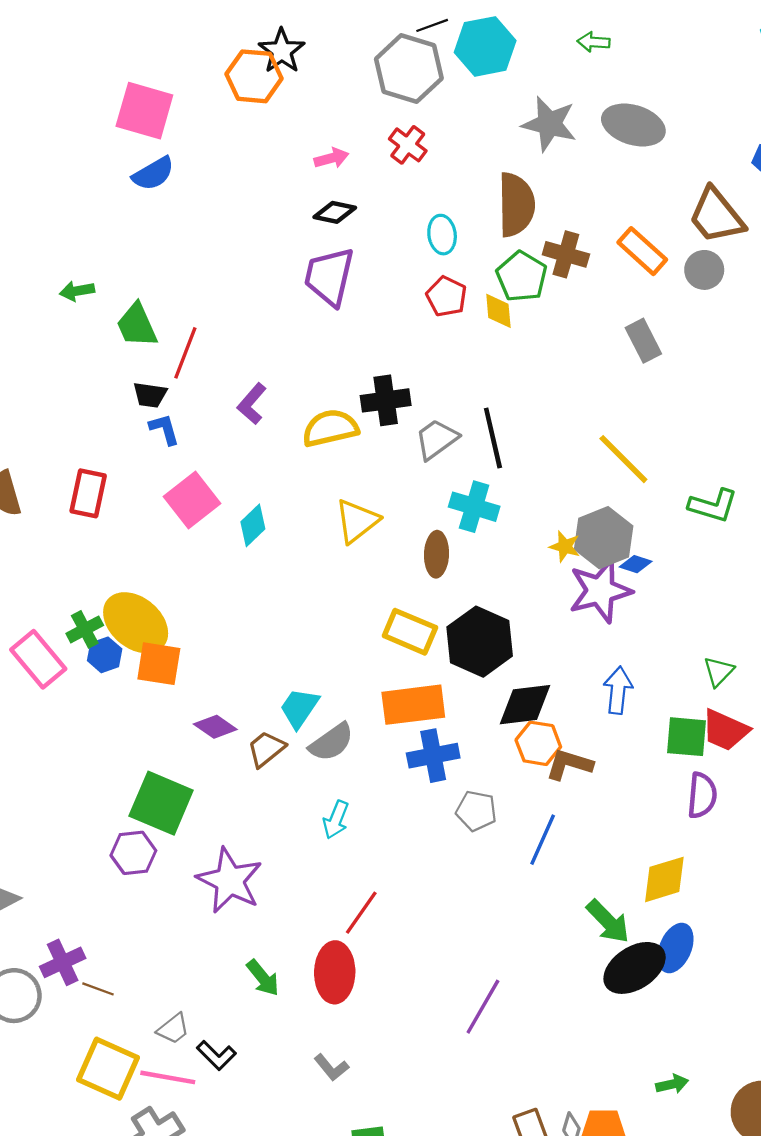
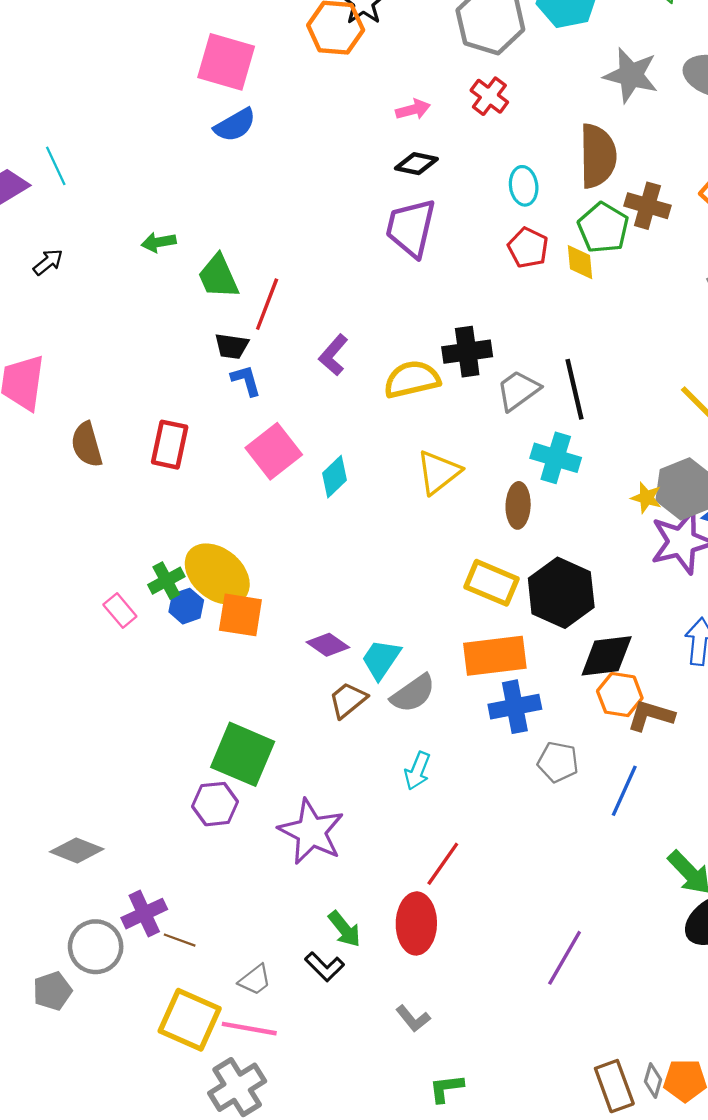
pink rectangle: (38, 659) -> (120, 610), size x0.6
purple diamond: (215, 727) -> (328, 645), moved
black L-shape: (216, 1055) -> (325, 967), moved

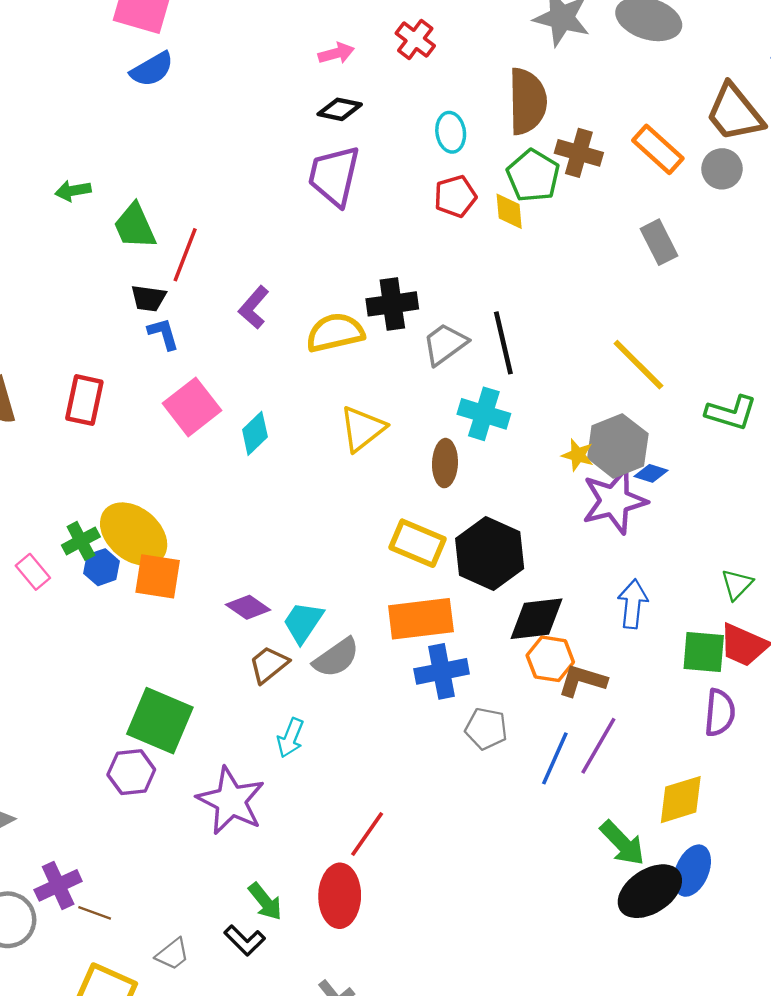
red pentagon: (528, 248) -> (455, 196), turned 30
cyan arrow: (417, 771) -> (290, 738), moved
purple line: (565, 958) -> (598, 746), moved

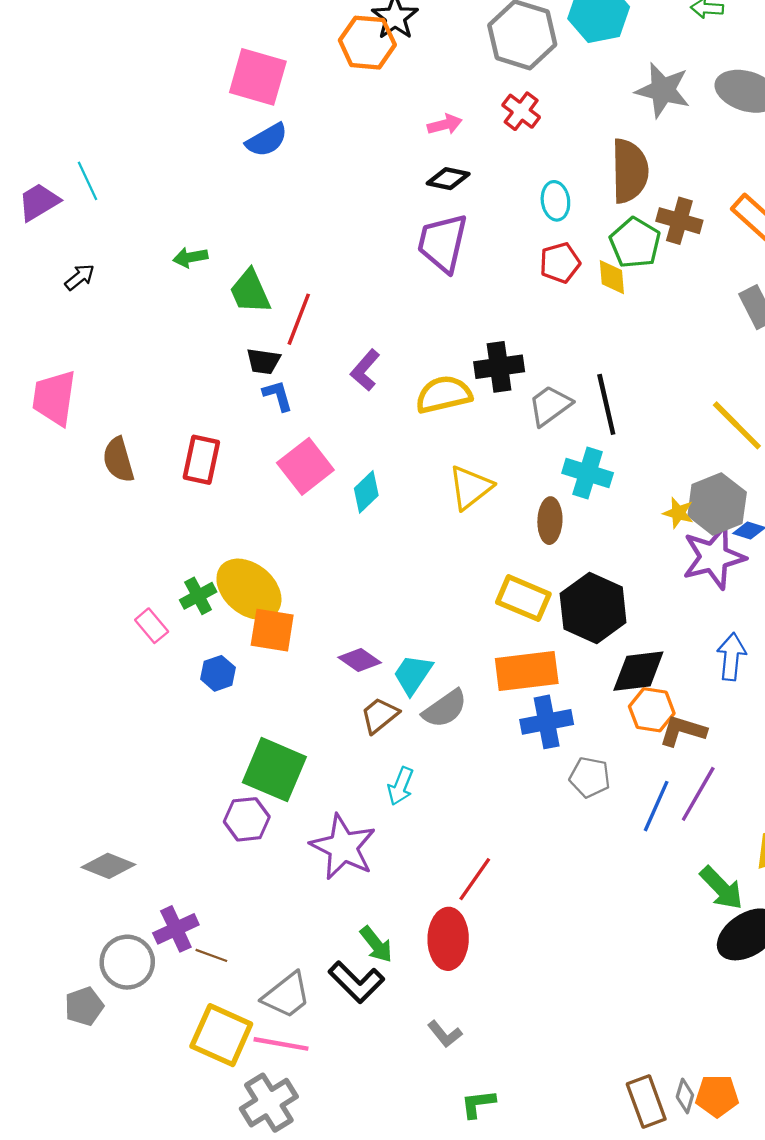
blue hexagon: (102, 567) -> (218, 673), moved
black L-shape: (245, 940) -> (356, 982), size x1.4
gray trapezoid: (173, 954) -> (287, 995), size x1.5

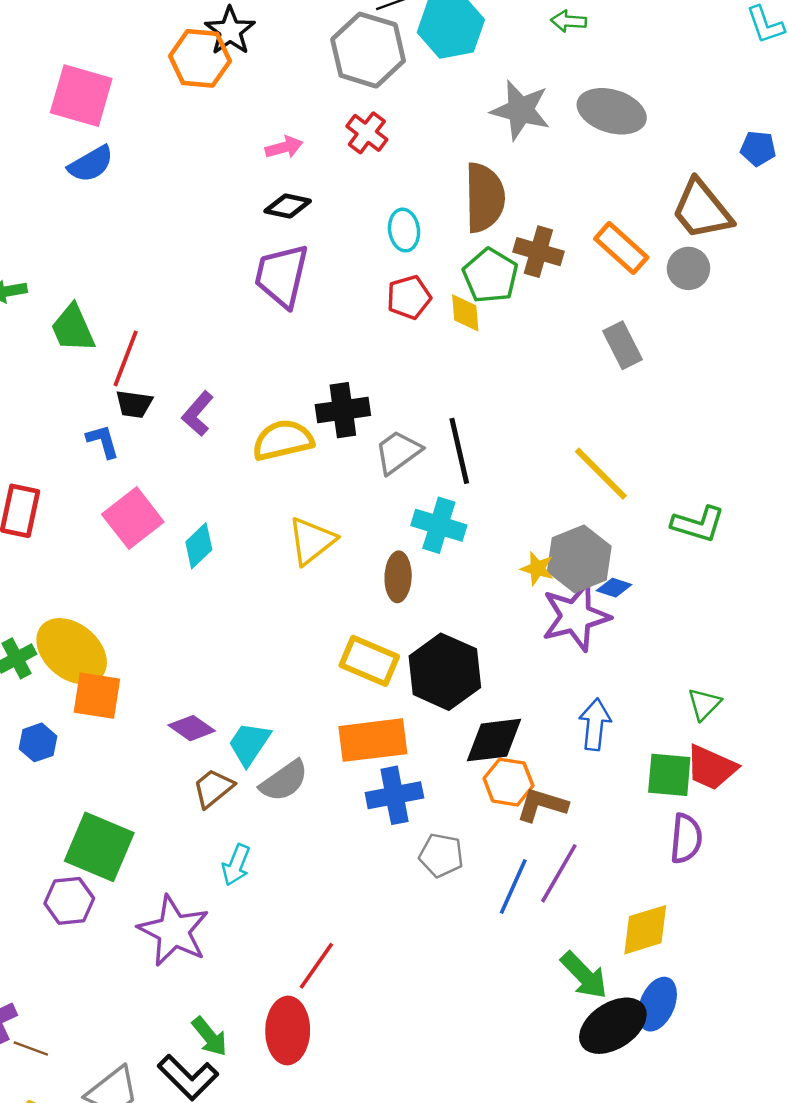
black trapezoid: (263, 361) -> (134, 404), moved

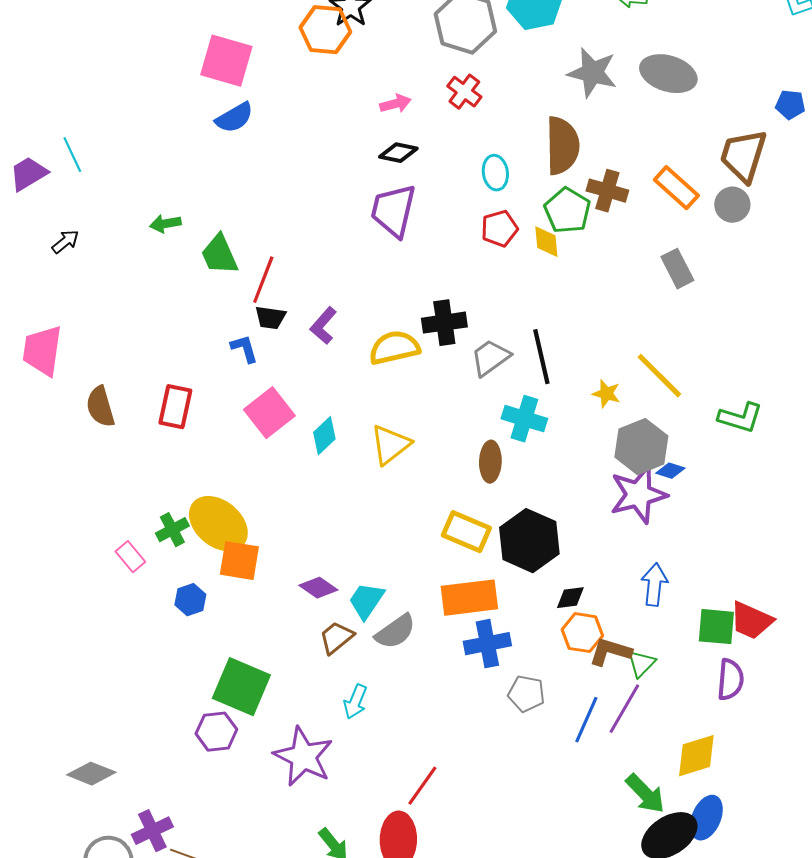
brown trapezoid: (702, 210) -> (743, 156), turned 56
yellow triangle: (312, 541) -> (390, 445), moved
yellow star: (537, 568) -> (606, 394), moved
green triangle: (704, 704) -> (641, 664), moved
black diamond: (494, 740) -> (570, 598), size x0.6

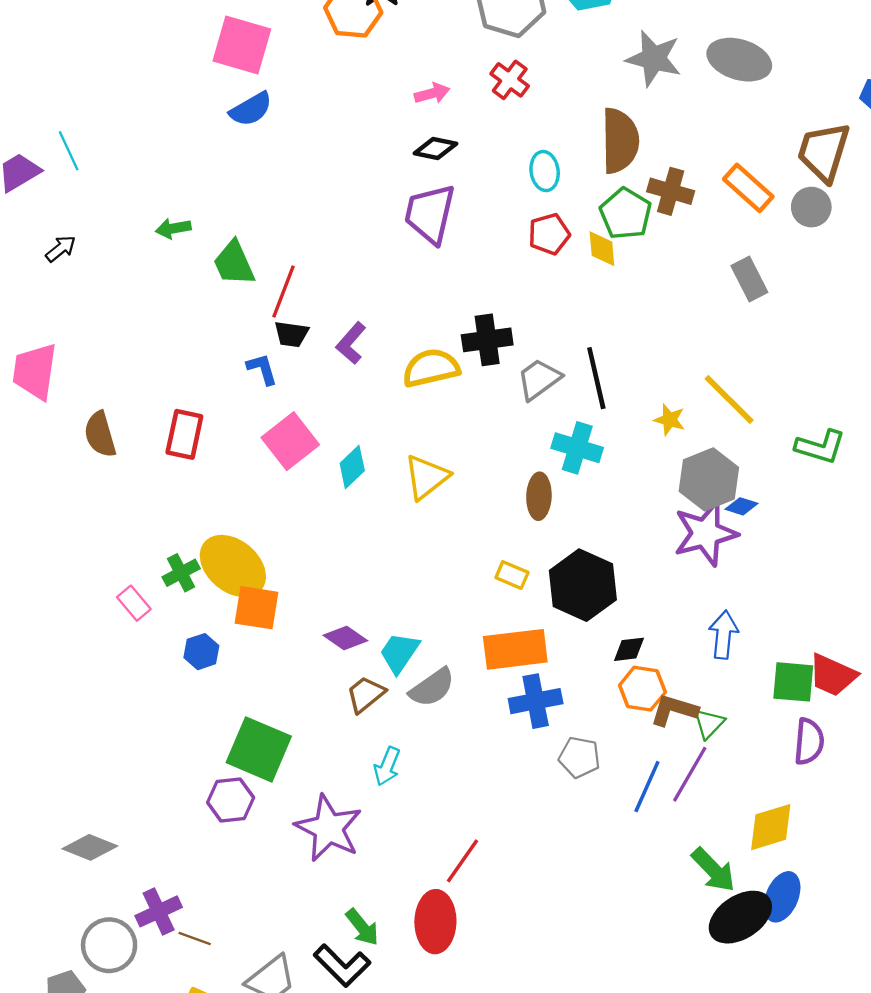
yellow rectangle: (466, 532) -> (512, 575), size x0.6

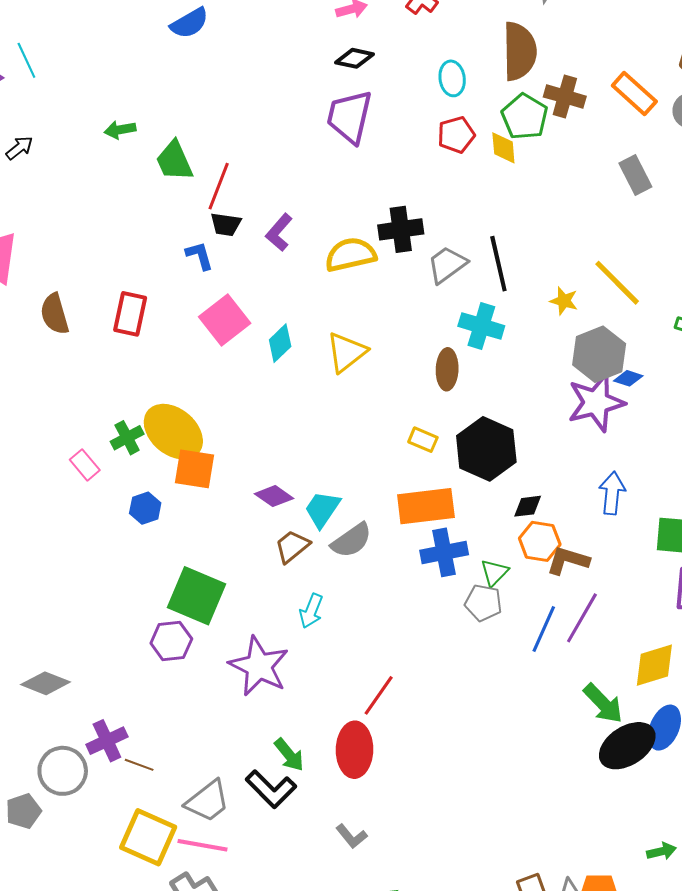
green triangle: (709, 724) -> (494, 573), moved

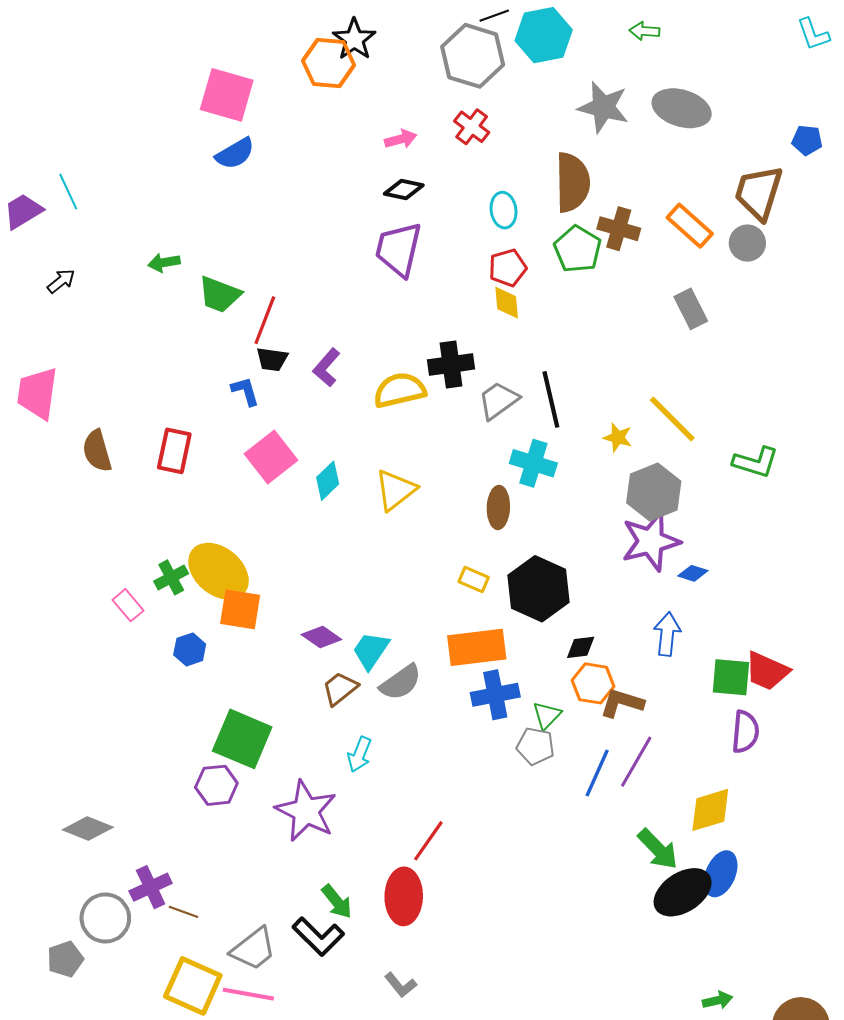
yellow diamond: (503, 148) -> (507, 303), moved
green trapezoid: (174, 161) -> (220, 294), turned -45
blue diamond: (628, 378) -> (693, 573), moved

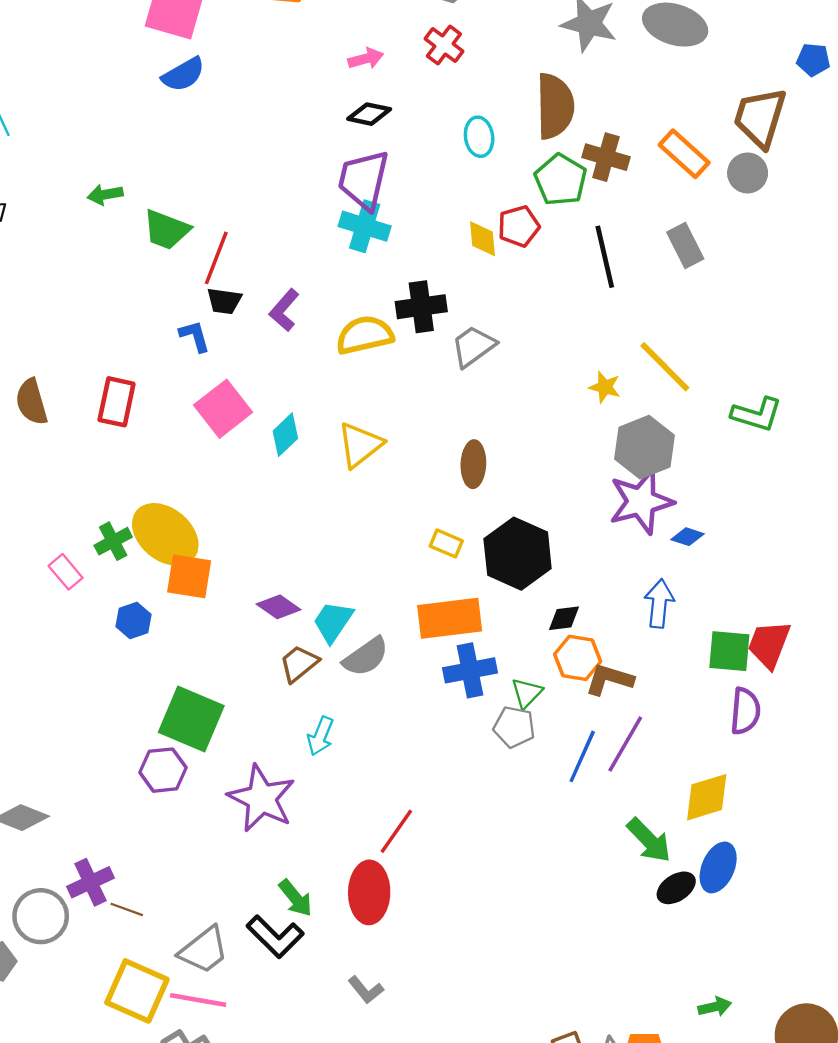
red pentagon: (508, 268) -> (519, 226), moved
black line: (551, 399) -> (605, 257), moved
cyan cross: (533, 463) -> (365, 226), moved
red trapezoid: (767, 671) -> (769, 644), turned 87
black ellipse: (683, 892) -> (676, 888), size x0.6

